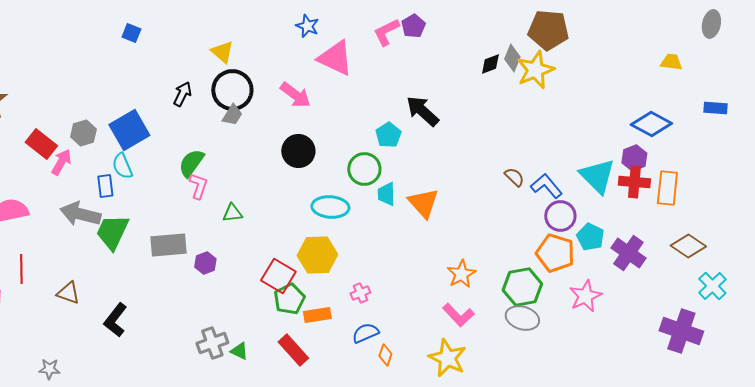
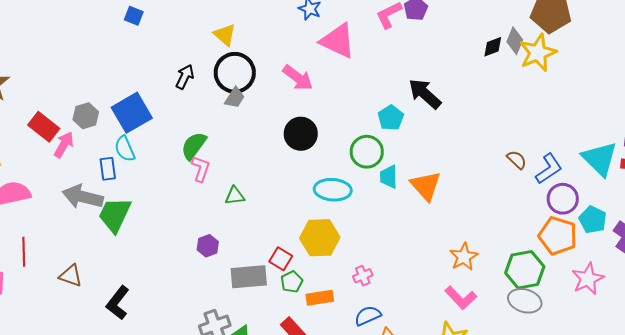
blue L-shape: (546, 186) -> (549, 169), turned 96
gray rectangle: (168, 245) -> (249, 277), moved
red square: (278, 276) -> (281, 259), size x0.7
green pentagon: (289, 299) -> (292, 282), size x0.7

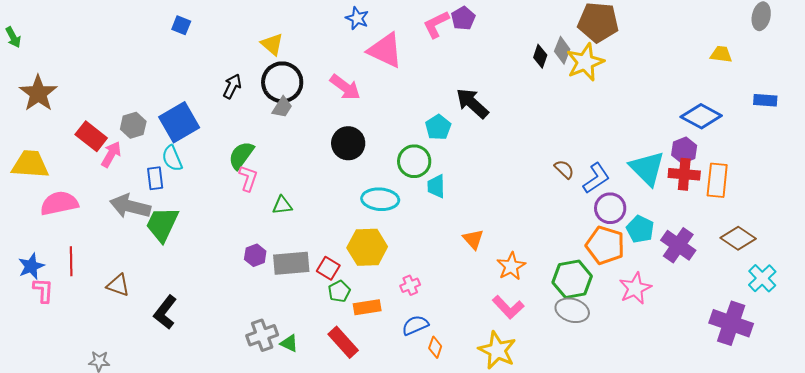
black diamond: (493, 47) -> (540, 56), turned -50
orange triangle: (426, 186) -> (473, 239), moved, size x0.7
gray rectangle: (249, 277) -> (291, 263), moved

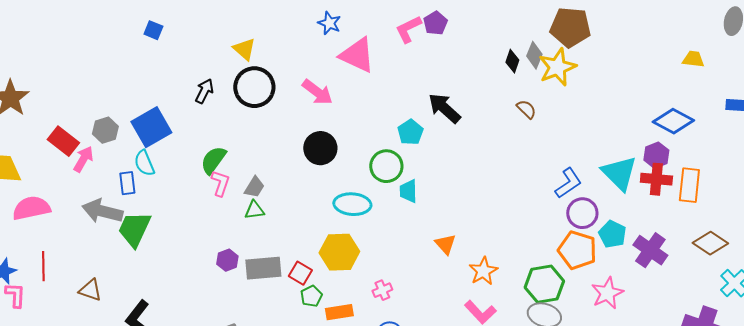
gray trapezoid: (282, 107) -> (254, 187), moved
brown semicircle: (564, 169) -> (526, 109), moved

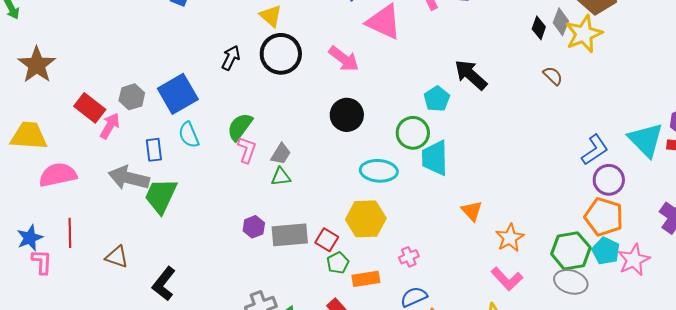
cyan semicircle: (144, 163) -> (189, 135), moved
cyan trapezoid: (408, 191) -> (435, 158), size x1.5
cyan pentagon: (612, 234) -> (606, 251), moved

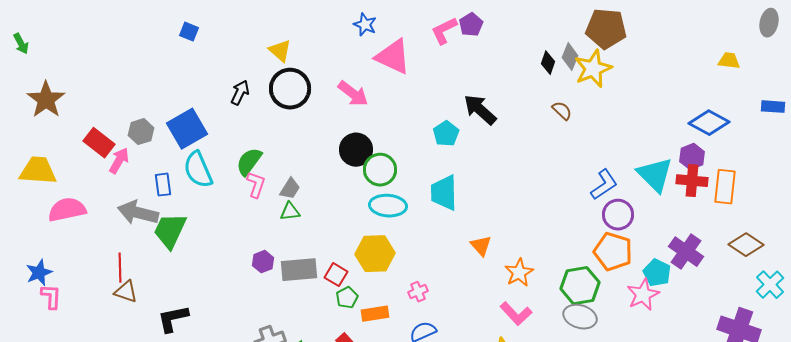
green circle: (413, 133) -> (380, 170), moved
cyan semicircle: (189, 135) -> (198, 170), size x1.4
red line: (70, 233) -> (120, 268), moved
cyan pentagon: (606, 251) -> (657, 273), moved
black L-shape: (164, 284) -> (173, 319), turned 40

